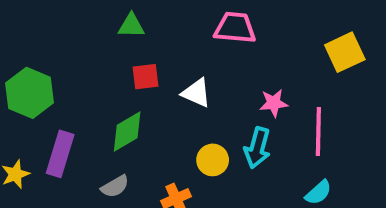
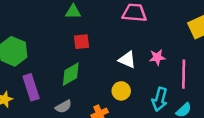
white triangle: (196, 93) -> (127, 60), moved
cyan arrow: (257, 148) -> (160, 99), moved
purple rectangle: (60, 154) -> (31, 87), turned -35

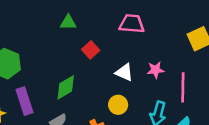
red square: (82, 42) -> (91, 50), moved, turned -35

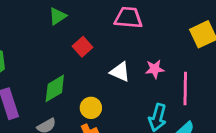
green triangle: (68, 22) -> (58, 16), turned -35
yellow circle: (118, 105) -> (91, 108), moved

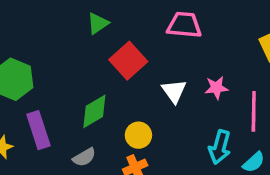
red square: (83, 47) -> (128, 61), size x1.5
white triangle: (120, 72) -> (174, 91), turned 30

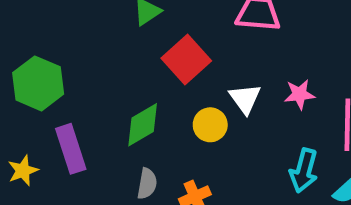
yellow circle: (138, 135) -> (210, 125), moved
gray semicircle: (84, 157) -> (147, 184), moved, turned -50

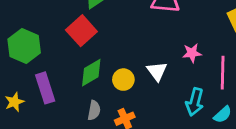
red square: (186, 59) -> (81, 31), moved
white triangle: (245, 99) -> (157, 71), moved
yellow circle: (210, 125) -> (123, 80), moved

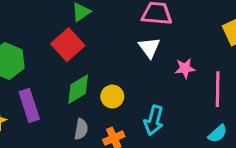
white triangle: (157, 71) -> (149, 48), moved
cyan arrow: (195, 102) -> (154, 120), moved

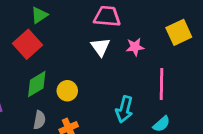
pink star: (185, 68) -> (135, 47), moved
cyan arrow: (154, 120) -> (124, 109), moved

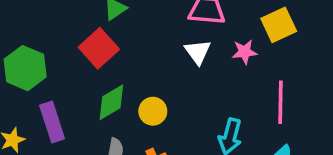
yellow square: (179, 32) -> (279, 25), moved

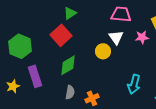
yellow circle: (153, 111) -> (103, 51), moved

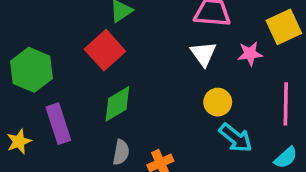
yellow circle: (103, 51) -> (218, 102), moved
cyan arrow: (134, 84) -> (236, 138), turned -66

